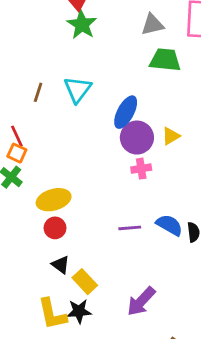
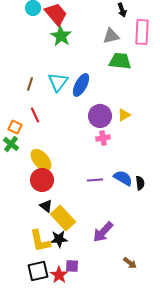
blue ellipse: (126, 112) -> (81, 85), moved
red line: (17, 136) -> (35, 115), moved
yellow ellipse: (54, 200) -> (41, 160), turned 65
red circle: (55, 228) -> (42, 180), size x1.5
yellow rectangle: (85, 282) -> (63, 218), size x1.4

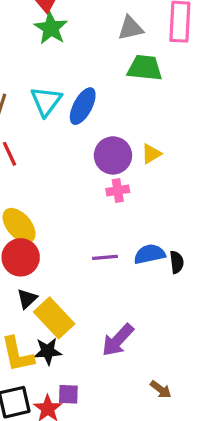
blue semicircle: (123, 178) -> (150, 254), turned -42
black triangle: (46, 206) -> (27, 299), turned 40

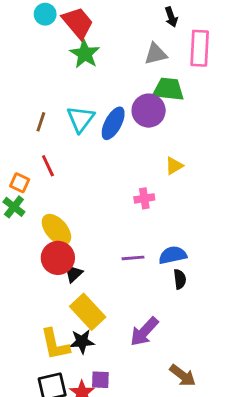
purple circle: (113, 155) -> (149, 111), moved
black semicircle: (177, 262) -> (180, 279), moved
black triangle: (27, 299) -> (73, 273), moved
brown arrow: (161, 389) -> (183, 376), size x1.4

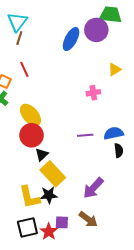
cyan triangle: (81, 119) -> (17, 22), moved
black triangle: (73, 273) -> (42, 155), moved
brown arrow: (183, 376) -> (88, 219), moved

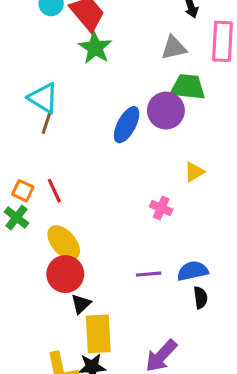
cyan triangle: (17, 22) -> (43, 98), turned -35
red line: (24, 69) -> (54, 191), moved
pink cross: (93, 93) -> (161, 208), turned 32
yellow rectangle: (53, 174) -> (98, 334), turned 40

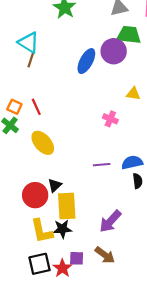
yellow triangle: (194, 172) -> (133, 94), turned 40
red circle: (65, 274) -> (35, 195), moved

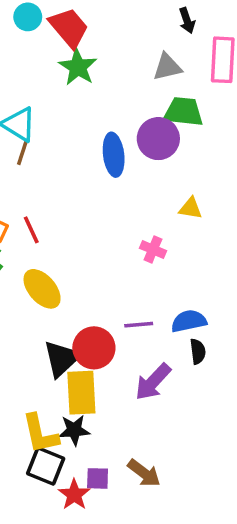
blue ellipse: (86, 61) -> (114, 155), turned -35
black triangle: (55, 185) -> (62, 359), size x1.6
red circle: (35, 195) -> (94, 348), moved
purple arrow: (110, 221) -> (153, 382), moved
black square: (39, 264) -> (46, 466), moved, turned 35

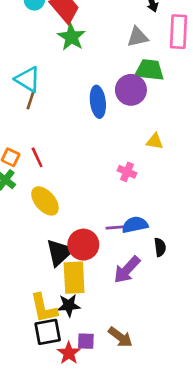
blue semicircle: (189, 321) -> (135, 225), moved
black square: (46, 466) -> (48, 332), turned -32

